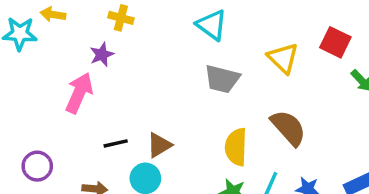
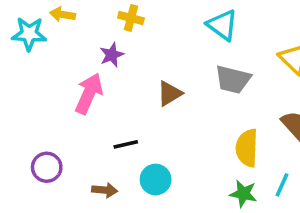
brown triangle: (159, 145) -> (170, 93), moved

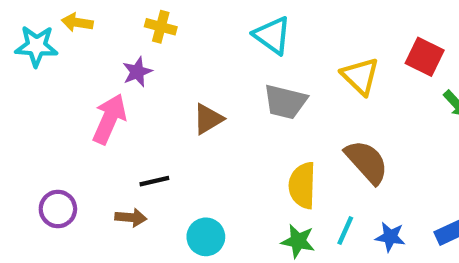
cyan circle: (156, 180) -> (206, 237), moved
brown arrow: (105, 190) -> (131, 218), moved

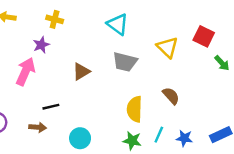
brown semicircle: (367, 162) -> (171, 96), size x0.7

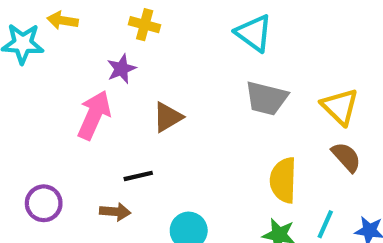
yellow triangle: (167, 47) -> (340, 107), moved
brown triangle: (81, 72) -> (168, 117), moved

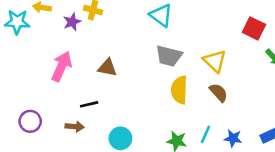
purple star: (121, 69) -> (72, 22), moved
brown triangle: (168, 117) -> (107, 68), turned 42
yellow semicircle: (283, 180) -> (179, 90), moved

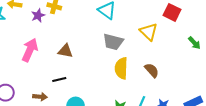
red square: (254, 28) -> (172, 12), moved
yellow triangle: (215, 61) -> (149, 32), moved
black line: (89, 104) -> (59, 79), moved

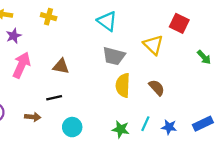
purple star: (38, 15) -> (14, 36), moved

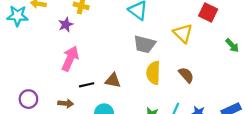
purple star: (14, 36) -> (66, 25), moved
pink arrow: (21, 65) -> (70, 59), moved
brown triangle: (61, 66) -> (113, 80), moved

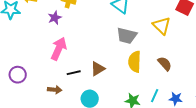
brown triangle: (113, 80) -> (98, 69), turned -42
purple circle: (28, 99) -> (18, 75), moved

